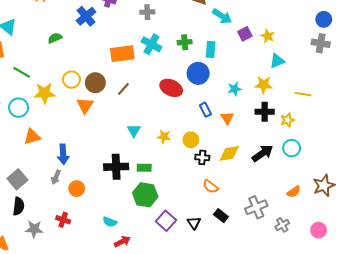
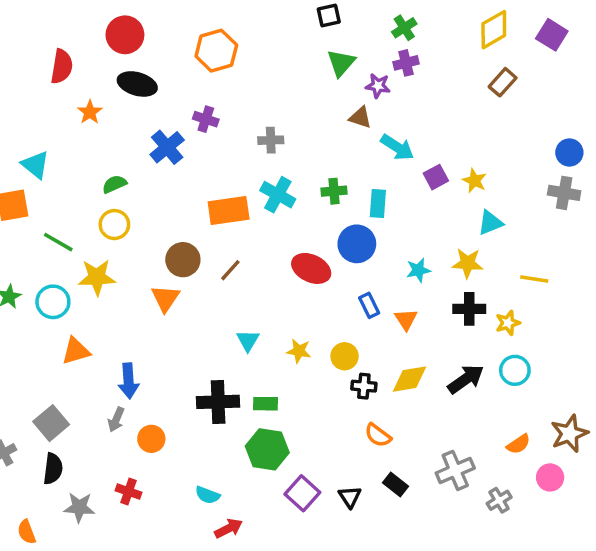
yellow circle: (71, 80) -> (114, 225), moved
pink circle: (319, 230) -> (550, 477), moved

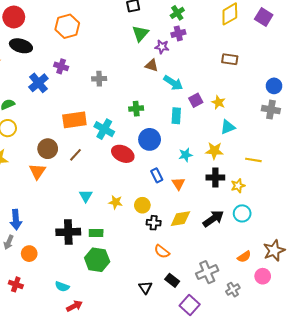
brown rectangle: (503, 82) -> (230, 59), moved, turned 56
cyan cross: (278, 195) -> (104, 129), moved
cyan rectangle: (378, 203) -> (176, 116), moved
purple square: (302, 493) -> (190, 305), moved

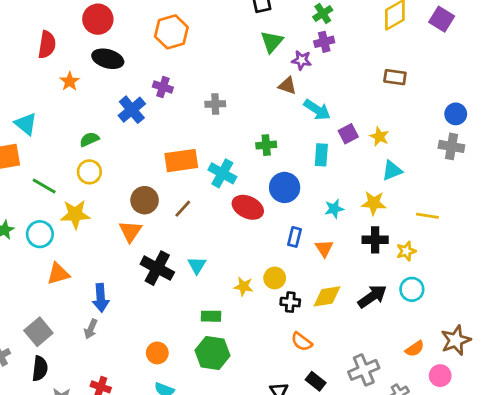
blue rectangle: (157, 175) -> (294, 237), turned 40
yellow star: (116, 202) -> (244, 286), moved
black cross: (68, 232) -> (157, 268), moved, turned 30
orange circle: (29, 254) -> (157, 353), moved

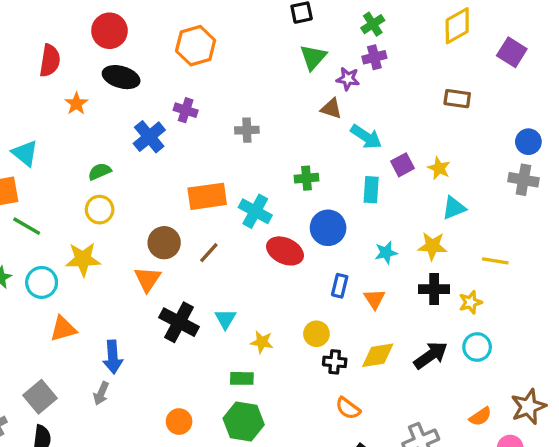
purple square: (442, 19) -> (512, 52), moved
green line: (44, 186) -> (27, 226), moved
yellow star: (244, 286) -> (262, 342), moved

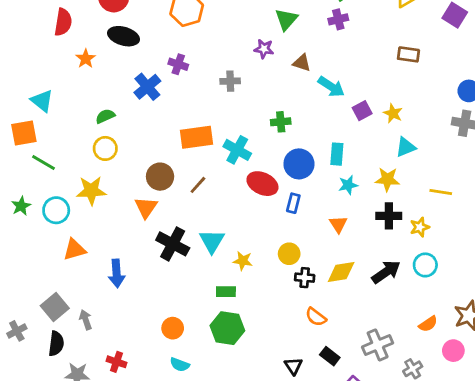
purple star: (348, 79) -> (264, 49), moved
cyan rectangle: (371, 190) -> (337, 154), moved
blue rectangle: (340, 286) -> (293, 203), moved
cyan triangle: (225, 319) -> (212, 241), size x1.4
gray arrow: (101, 393) -> (86, 320), moved, turned 138

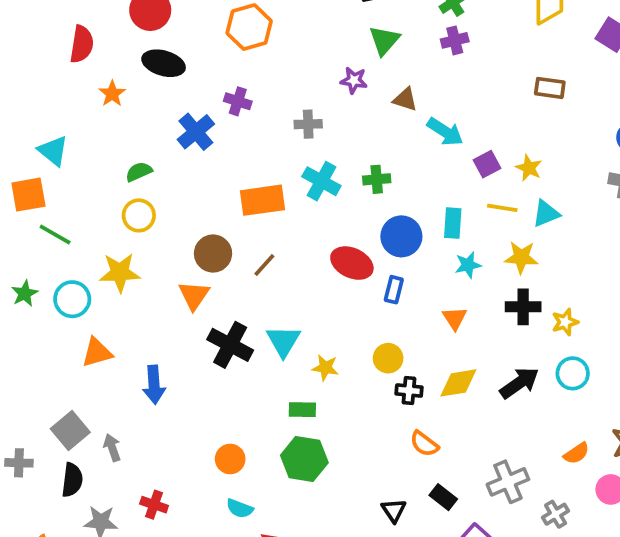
cyan cross: (237, 150) -> (321, 181), moved
yellow line: (441, 192) -> (502, 208), moved
gray cross: (17, 331) -> (19, 463), turned 30

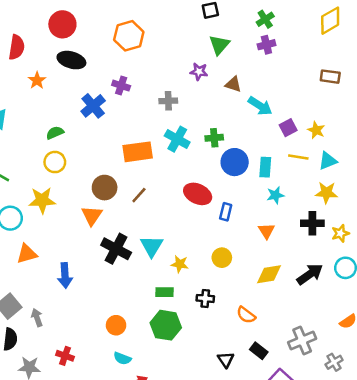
blue circle: (401, 236) -> (235, 162), moved
yellow star: (521, 257) -> (326, 193), moved
black cross: (409, 391) -> (205, 298), moved

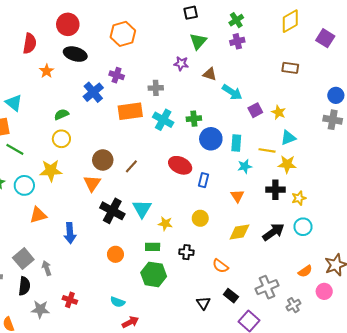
orange rectangle: (138, 152) -> (130, 111), moved
yellow line: (298, 157) -> (267, 150), moved
orange circle: (116, 325) -> (115, 254), moved

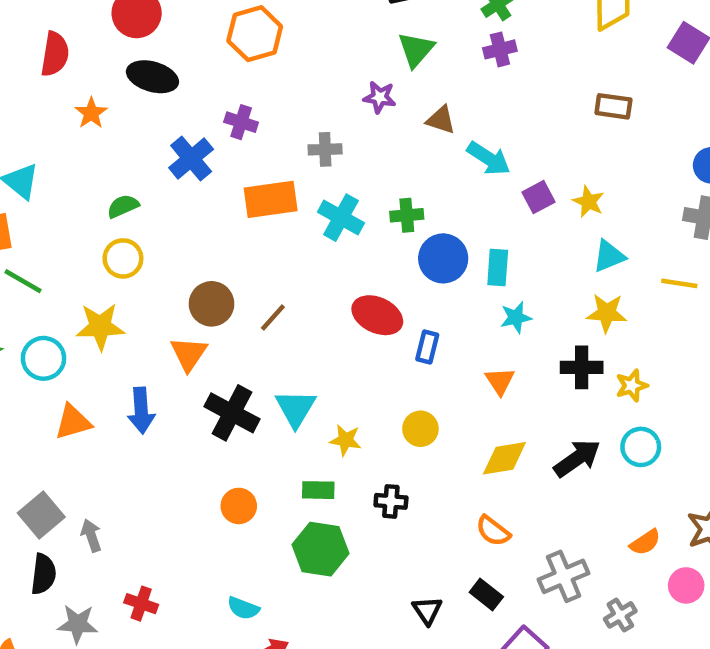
yellow line: (267, 150) -> (679, 283), moved
blue arrow: (70, 233) -> (141, 411), moved
orange semicircle: (220, 266) -> (493, 531), moved

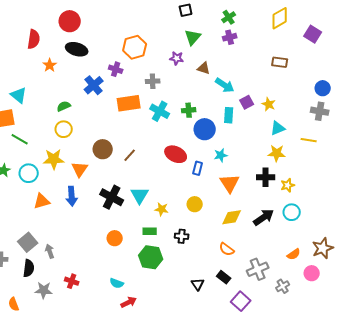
orange hexagon: (255, 34) -> (135, 47), moved
cyan rectangle: (498, 268) -> (229, 115), moved
cyan star: (516, 317) -> (221, 155), moved
orange triangle: (189, 354) -> (80, 169), moved
orange triangle: (500, 381) -> (230, 183), size x1.5

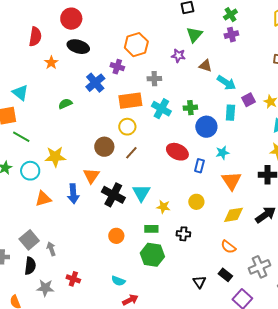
yellow circle: (64, 129) -> (127, 127), moved
orange triangle: (80, 169) -> (91, 176), moved

